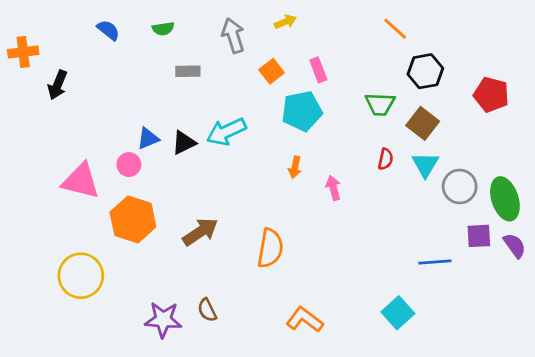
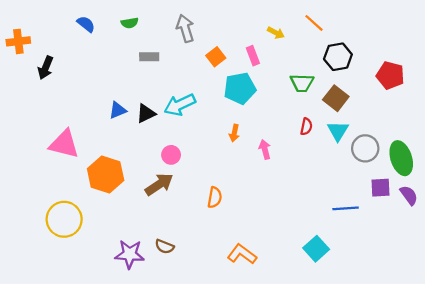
yellow arrow: (285, 22) -> (276, 33), moved, turned 49
pink circle: (129, 165) -> (171, 155), moved
orange semicircle: (270, 248) -> (215, 197), size x0.7
brown semicircle: (207, 310) -> (165, 247), turned -42

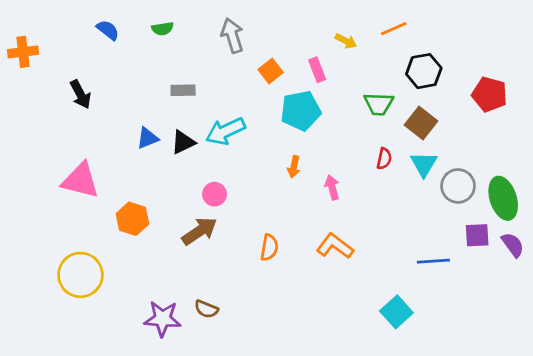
orange line: (314, 23) -> (394, 29), turned -66
gray rectangle: (149, 57) -> (183, 90), moved
black arrow: (46, 68) -> (80, 94), moved, turned -50
orange hexagon: (106, 175) -> (132, 219), size x0.7
orange L-shape: (242, 254) -> (335, 246), moved

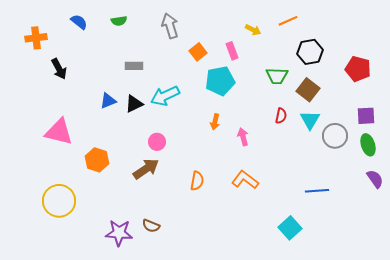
orange cross: (23, 52) -> (36, 38), moved
green ellipse: (503, 198) -> (368, 145), size x0.7
purple square: (477, 235) -> (366, 116), moved

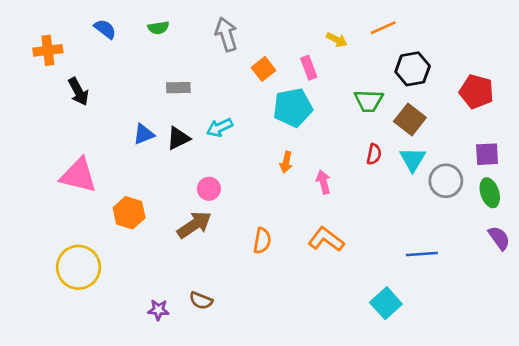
cyan arrow: (165, 96) -> (220, 128), size x0.7
purple star: (119, 233) -> (158, 310), size x0.6

